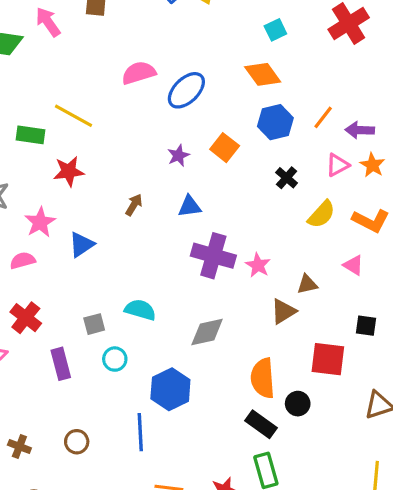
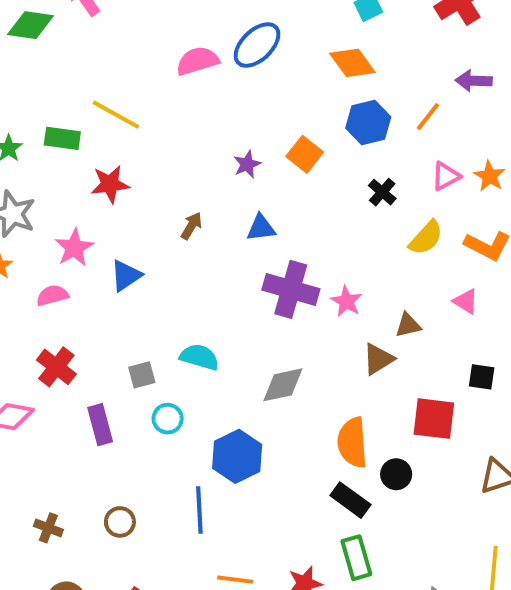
blue ellipse: (186, 90) -> (257, 45), moved
purple arrow: (360, 130) -> (474, 81), moved

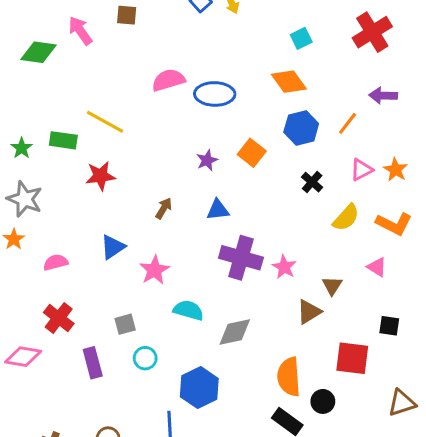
blue ellipse: (257, 45) -> (215, 94), moved, turned 45
pink star: (74, 248) -> (154, 270), moved
brown triangle: (408, 325) -> (332, 286), turned -45
cyan semicircle: (199, 357) -> (188, 310), moved

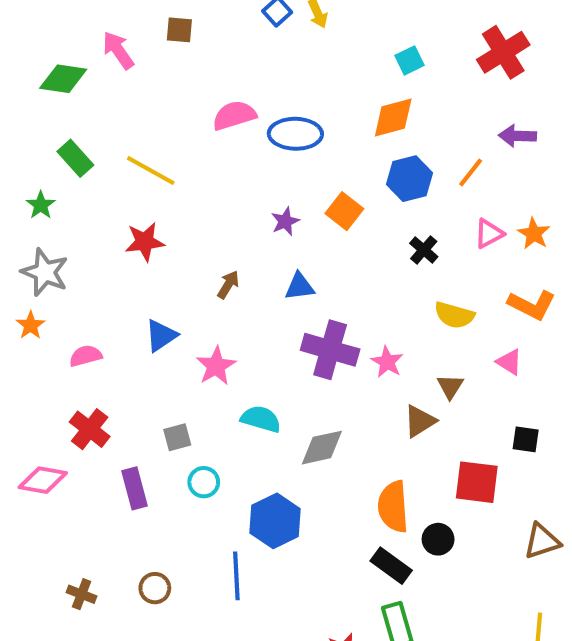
orange diamond: (289, 82) -> (393, 117), turned -69
green rectangle: (63, 140) -> (75, 158), moved, turned 40
yellow semicircle: (346, 218) -> (454, 315), moved, turned 64

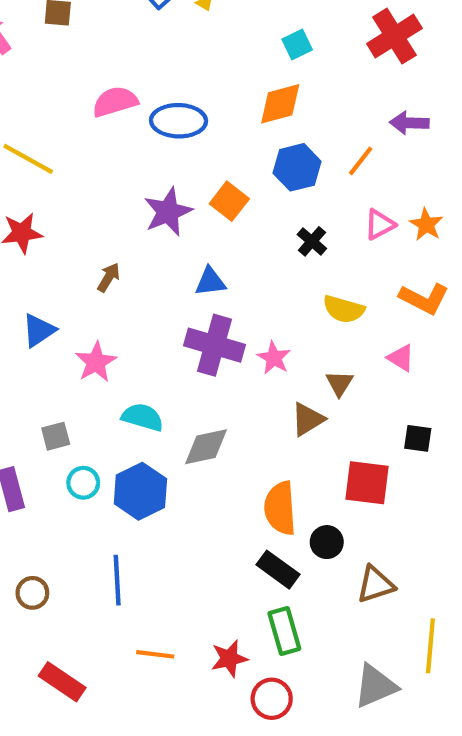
purple star: (285, 221) -> (168, 212), size x1.6
blue triangle: (299, 287) -> (210, 282), moved
blue hexagon: (275, 521) -> (140, 491), moved
brown triangle: (542, 541) -> (375, 584), moved

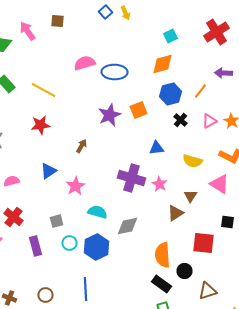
orange square: (229, 201) -> (138, 110), turned 30
black cross: (312, 241) -> (180, 120), moved
blue triangle: (210, 282) -> (156, 148), moved
pink triangle: (401, 358) -> (220, 184), size x1.5

